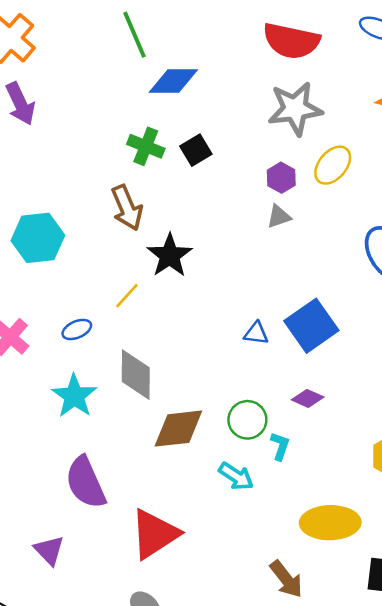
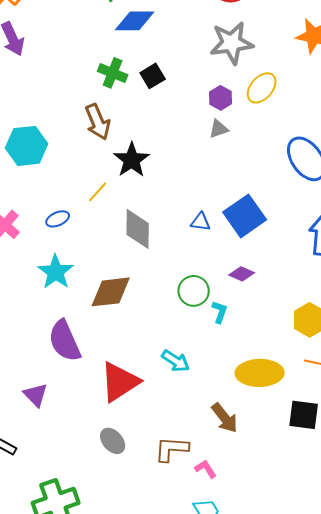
gray diamond: (136, 375) -> (138, 229), moved
brown diamond: (178, 429) -> (111, 292), moved
cyan arrow: (236, 476) -> (176, 361), moved

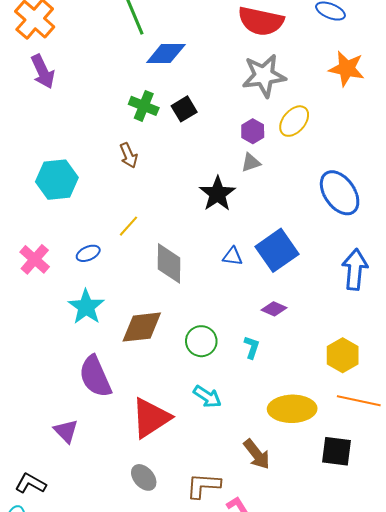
brown arrow: (98, 122) -> (129, 155), size x0.7
black star: (132, 160) -> (217, 194), moved
green circle: (194, 291) -> (201, 341), moved

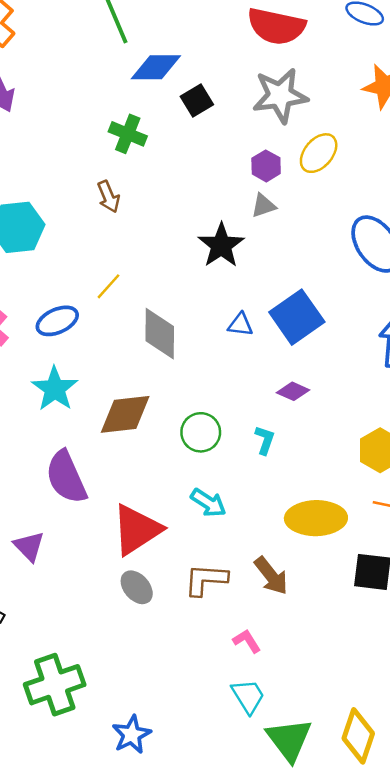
black square: (184, 109) -> (197, 101), moved
blue ellipse: (88, 253) -> (57, 321), size x1.4
gray ellipse: (144, 477) -> (137, 587), moved
brown L-shape: (203, 486) -> (206, 580), moved

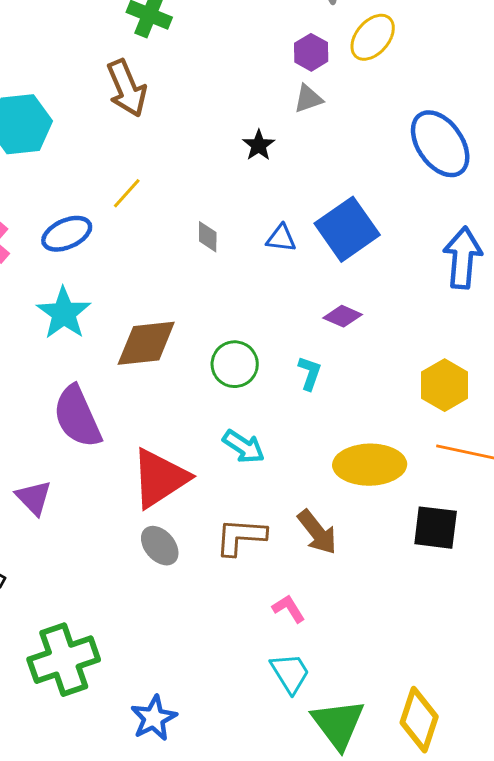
brown arrow: (108, 197) -> (127, 88), size x1.5
black star: (221, 245) -> (259, 145), size x0.6
gray diamond: (160, 334) -> (208, 237), moved, size x0.5

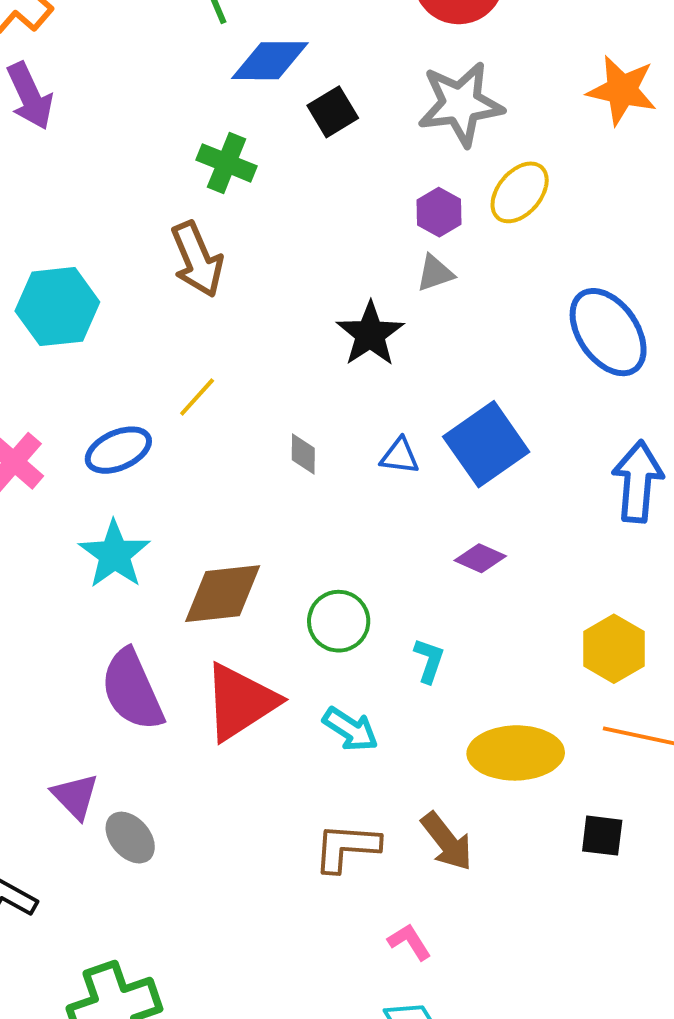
black star: (259, 145) -> (370, 334), size x1.6
cyan L-shape: (310, 373) -> (429, 661), moved
red triangle: (160, 478) -> (240, 702), moved
black square: (436, 528) -> (602, 836), size x0.7
gray ellipse: (160, 546) -> (130, 838), moved

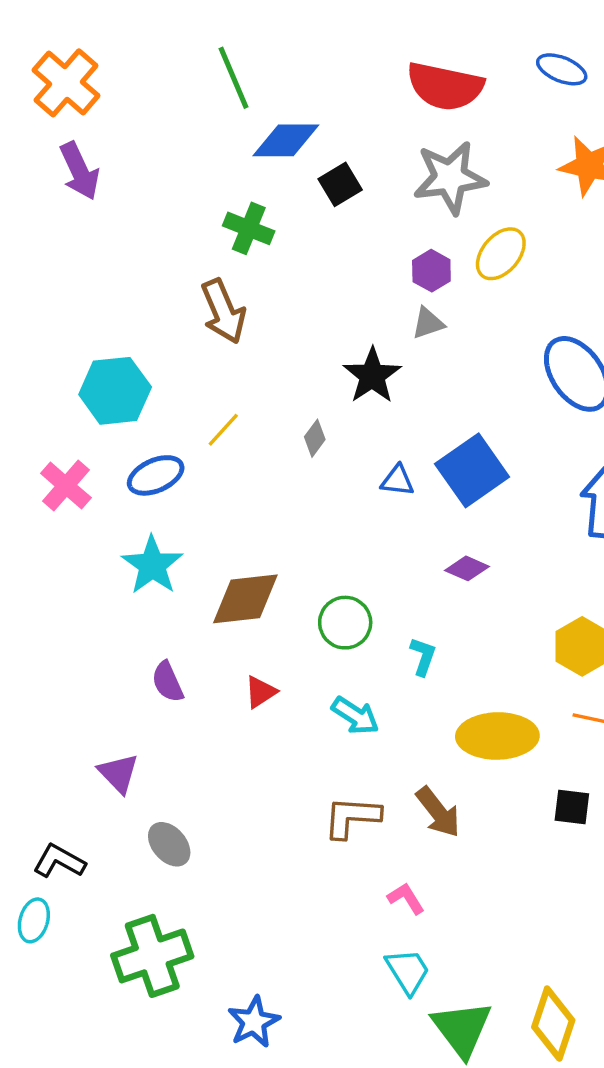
cyan hexagon: (57, 307) -> (115, 391), moved
gray diamond: (303, 454) -> (315, 438), moved, turned 36
purple semicircle: (132, 690) -> (167, 682), size x0.6
red triangle: (240, 702) -> (261, 692), size x0.5
gray ellipse: (130, 838) -> (169, 844), moved

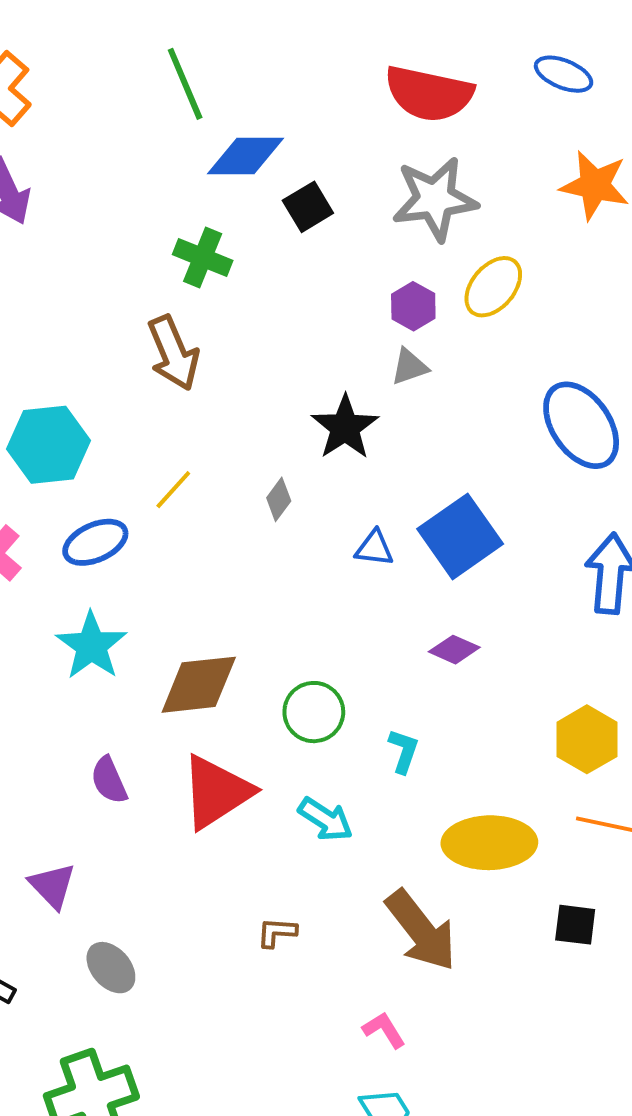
red triangle: (261, 692) -> (216, 792), size x2.0
brown arrow: (438, 812) -> (421, 931), size x1.4
brown L-shape: (352, 817) -> (277, 932), moved, size x0.6

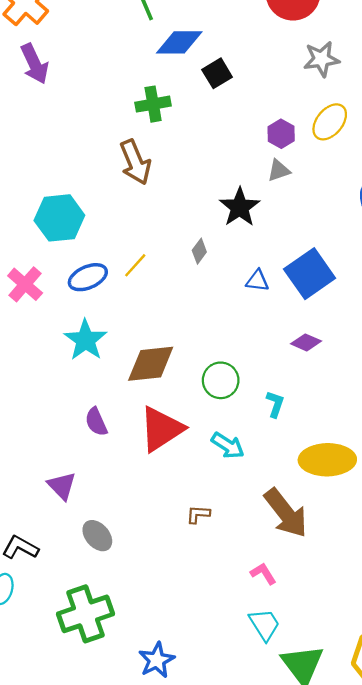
gray star: (435, 199) -> (321, 59), moved, size x0.7
green cross: (203, 257) -> (153, 104), turned -32
yellow line: (173, 490) -> (135, 265), moved

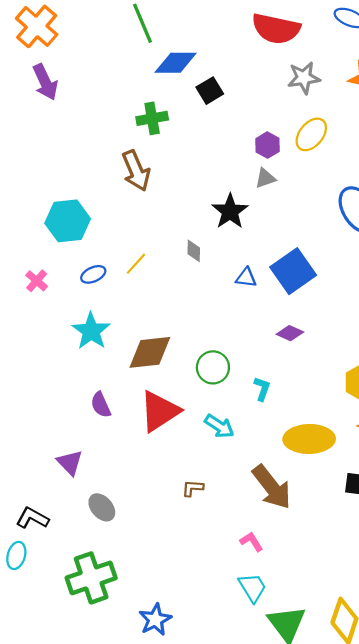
gray diamond: (199, 251) -> (194, 251), turned -35
blue ellipse: (88, 277) -> (93, 274), size x0.7
pink cross: (25, 284) -> (37, 281), size x0.7

